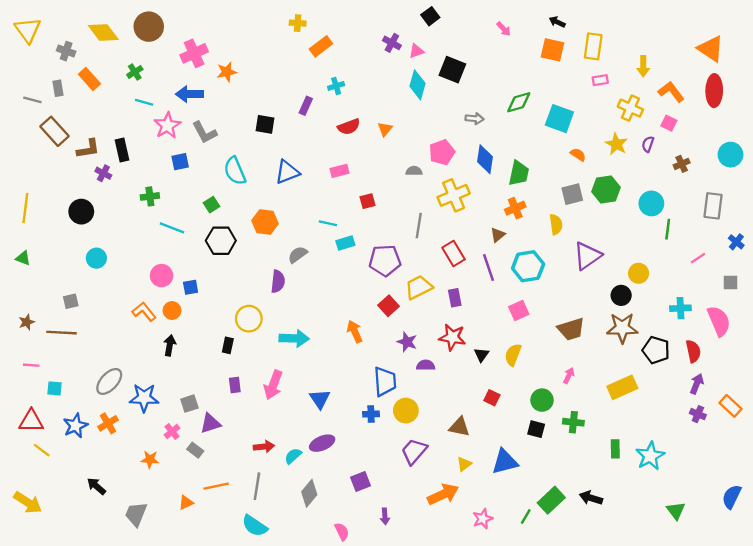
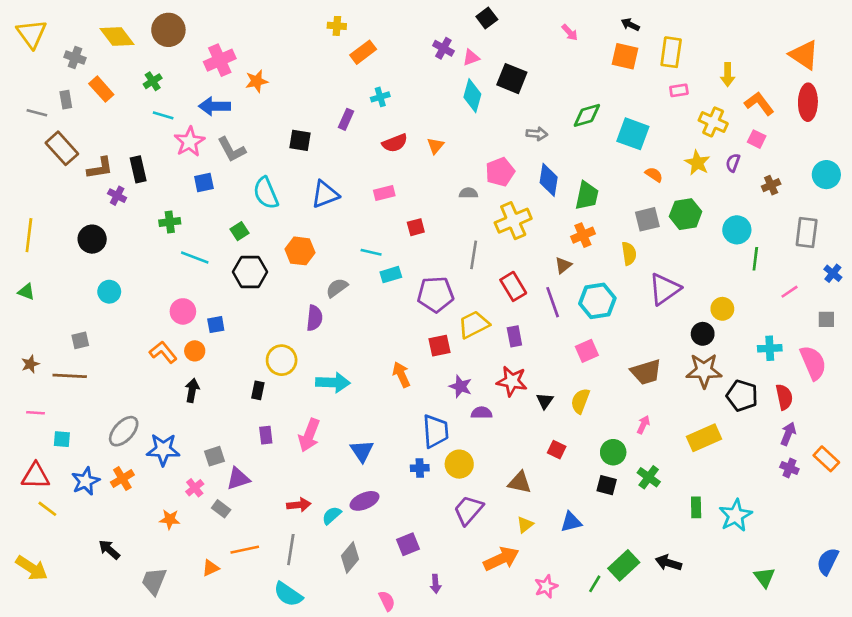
red square: (388, 306) -> (439, 346), turned 30
green cross: (573, 422) -> (649, 477), turned 30
blue triangle: (505, 462) -> (571, 522), size x0.7

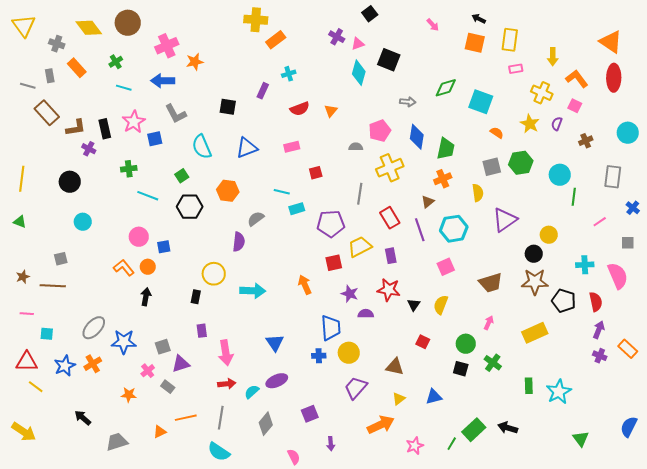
yellow cross: (337, 26) -> (256, 20), size x1.6
pink star: (189, 142) -> (134, 122), moved
pink arrow: (309, 435) -> (226, 353), moved, turned -30
gray trapezoid: (154, 581) -> (117, 442), turned 50

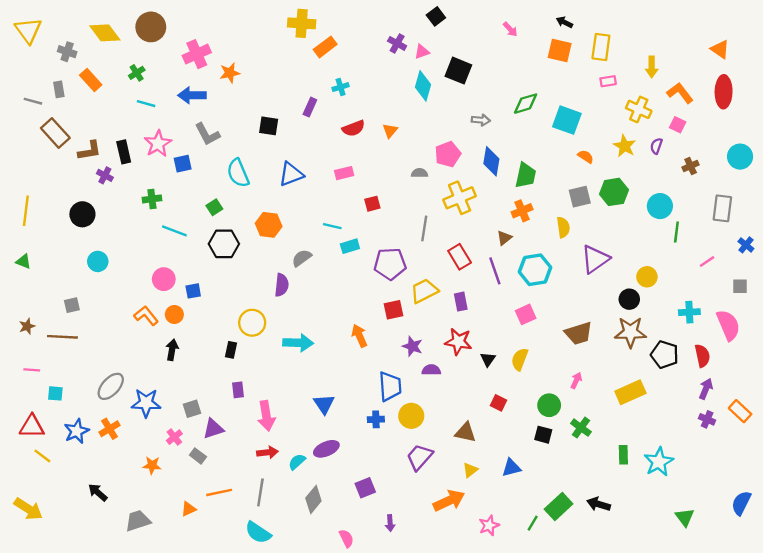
orange triangle: (611, 42) -> (720, 49), size x0.7

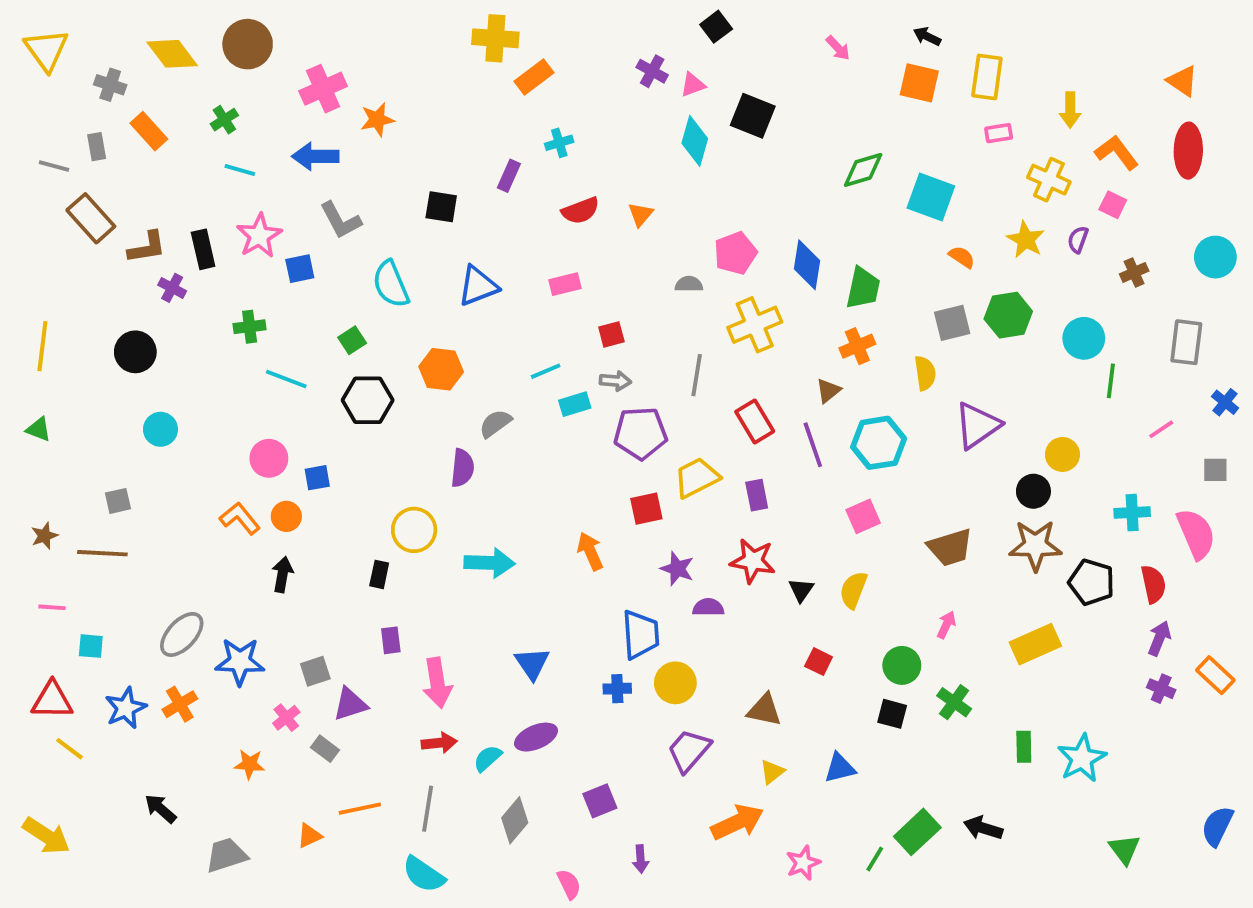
gray arrow: (481, 120) -> (615, 381), moved
cyan line: (332, 226) -> (546, 371), turned -36

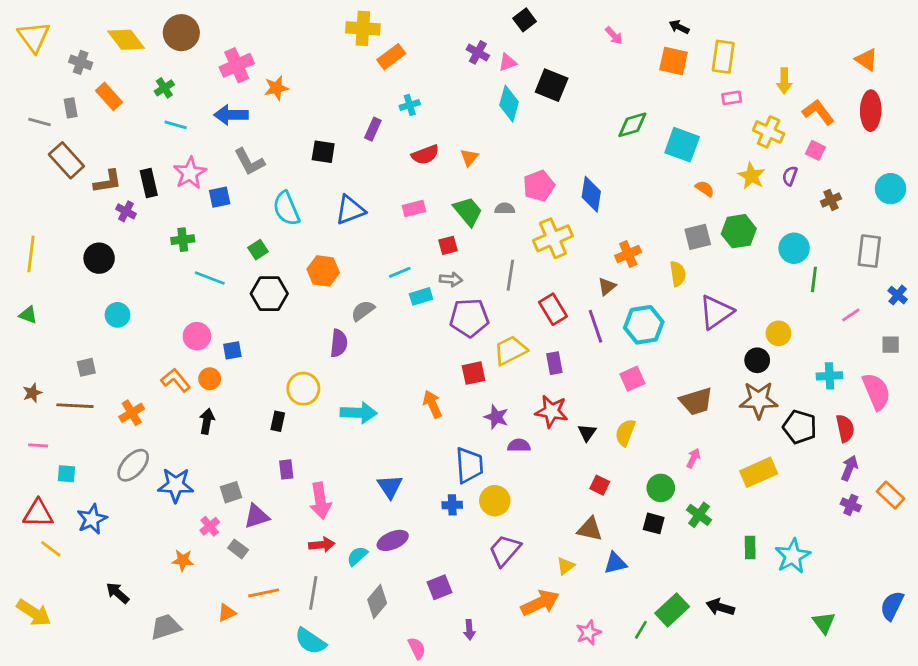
green trapezoid: (863, 288) -> (468, 211), moved, turned -52
orange cross: (180, 704) -> (132, 413), moved
brown triangle: (764, 710) -> (590, 529), moved

